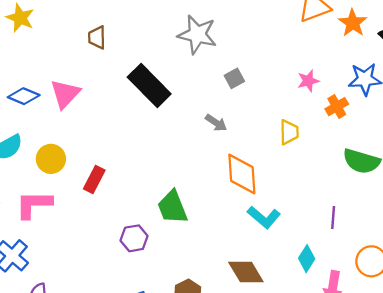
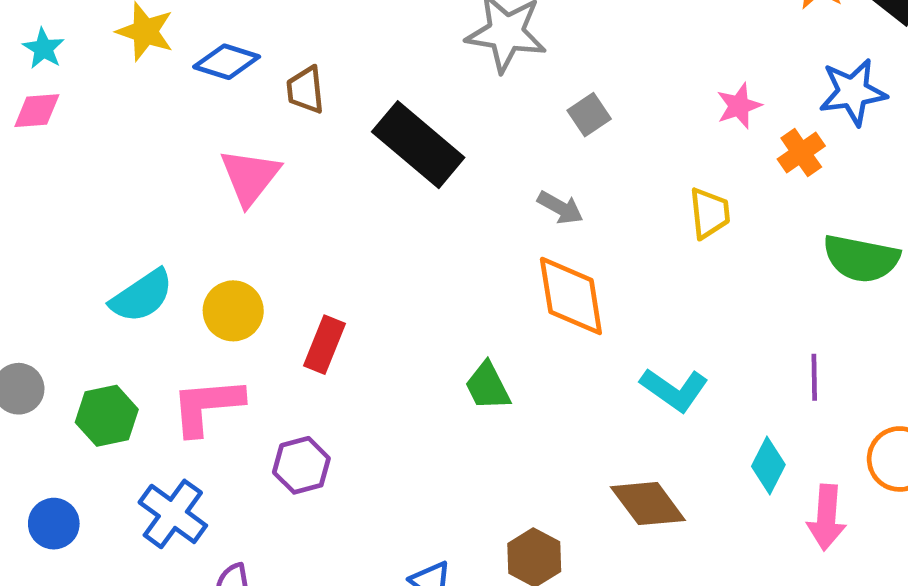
brown trapezoid: (97, 37) -> (305, 90), moved
blue diamond: (24, 96) -> (227, 62), moved
orange diamond: (242, 174) -> (571, 296), moved
green trapezoid: (172, 207) -> (488, 386), size x0.7
purple hexagon: (134, 238) -> (301, 465), moved

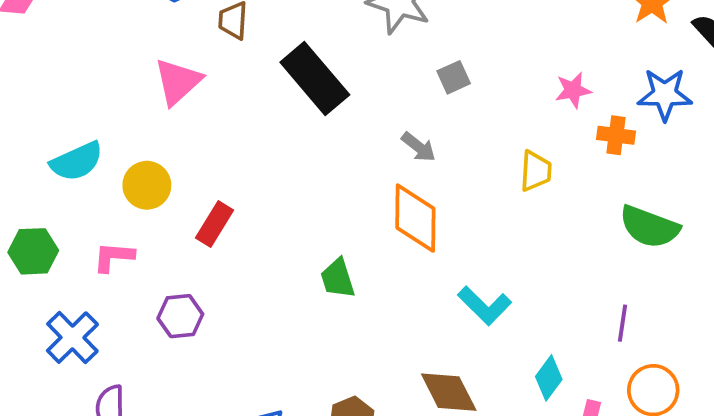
orange cross: (801, 153) -> (616, 135), turned 33
purple line: (814, 377) -> (623, 323), moved
pink L-shape: (207, 406) -> (114, 257), size x0.7

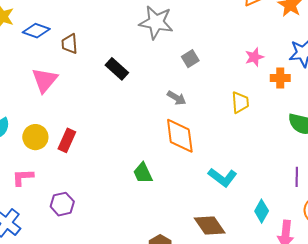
black rectangle: (315, 79) -> (117, 69), size x0.6
red rectangle: (214, 224) -> (67, 140), moved

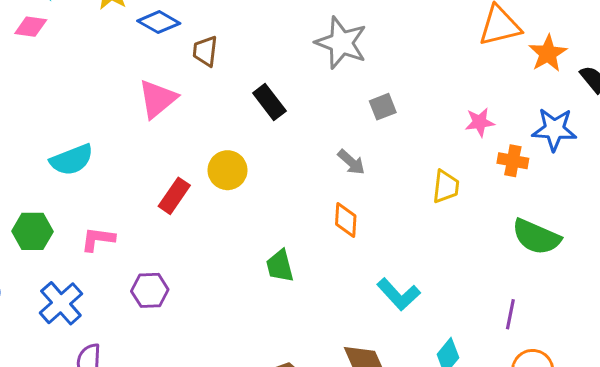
orange diamond: (180, 136) -> (346, 220), size x0.6
yellow circle: (35, 137) -> (227, 170), moved

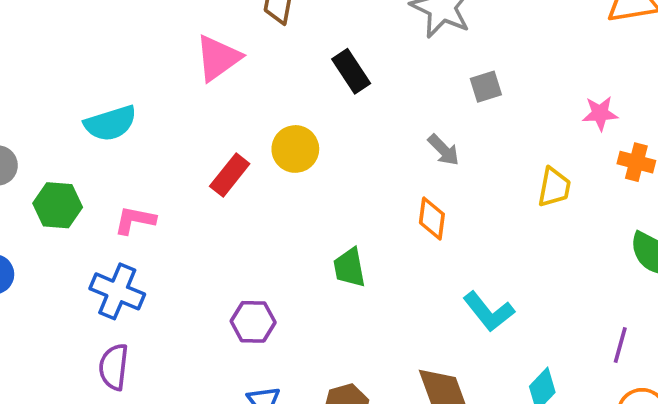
purple hexagon: (150, 290) -> (253, 322), moved
blue cross: (61, 303) -> (117, 291), moved, turned -30

